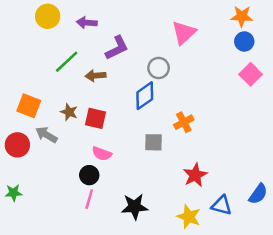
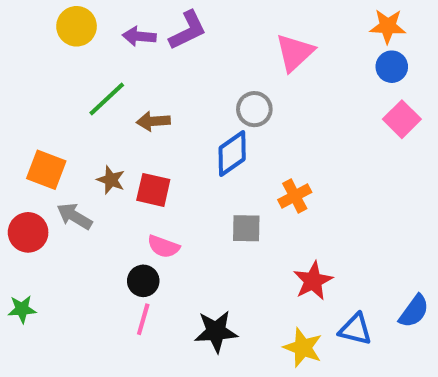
purple L-shape: (117, 48) -> (188, 30), moved

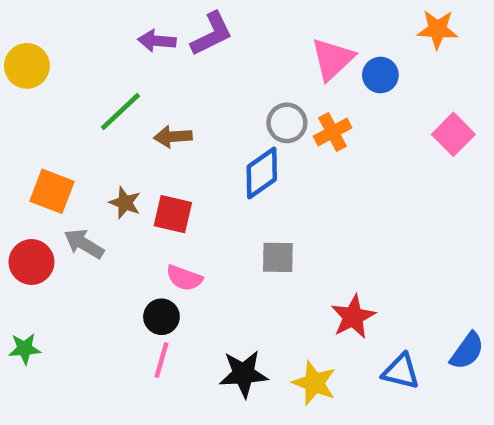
yellow circle: (77, 26) -> (27, 66), moved
blue circle: (392, 67) -> (380, 75), moved
orange cross: (295, 196) -> (333, 132), moved
yellow star: (303, 348) -> (314, 383), moved

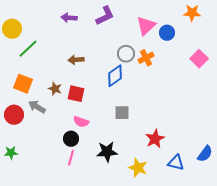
purple L-shape: (212, 34) -> (105, 16), moved
green line: (120, 111) -> (28, 49), moved
black star: (244, 374) -> (107, 152), moved

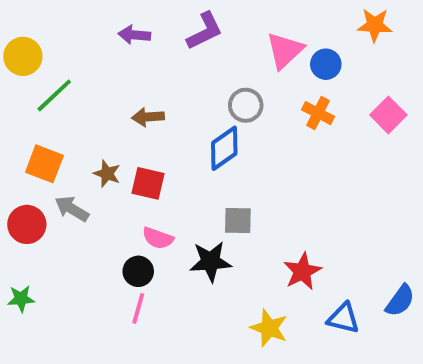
orange cross: (146, 58) -> (318, 113), moved, turned -35
black star: (107, 152) -> (211, 262), moved

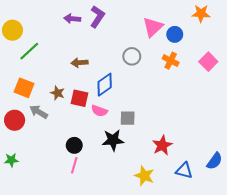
purple L-shape: (205, 31) -> (97, 17), moved, turned -30
blue diamond: (224, 148) -> (105, 85), moved
pink semicircle: (158, 238) -> (99, 111), moved

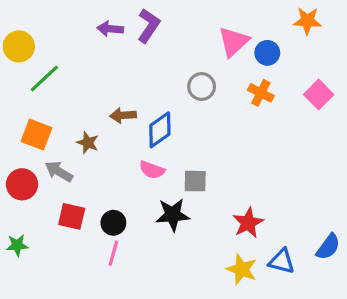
brown arrow: (79, 63) -> (123, 115), moved
red square: (79, 98) -> (72, 216), moved
yellow star: (144, 176) -> (242, 269), moved

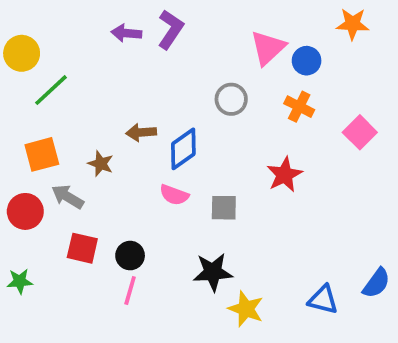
pink square: (319, 95) -> (360, 132), moved
orange square: (36, 135) -> (42, 154), turned -36
black star: (173, 215) -> (213, 272), moved
red star: (248, 223) -> (284, 175), moved
yellow star: (242, 269) -> (246, 309), moved

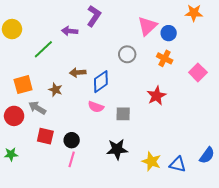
purple arrow: (126, 33) -> (70, 31), moved
green line: (51, 90) -> (43, 49), moved
yellow star: (246, 309) -> (151, 161), moved

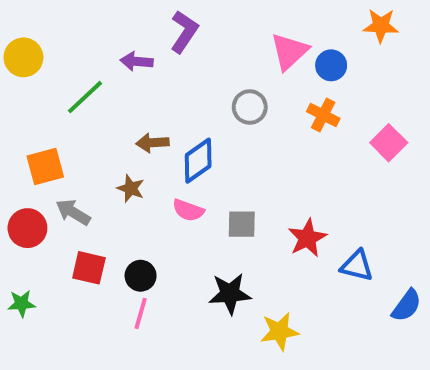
brown star: (55, 90) -> (131, 188), moved
red star: (156, 96) -> (307, 238), moved
yellow star: (151, 161) -> (280, 331), moved, turned -30
blue triangle: (178, 164) -> (357, 266), moved

